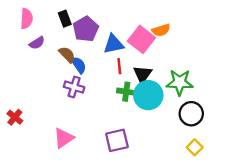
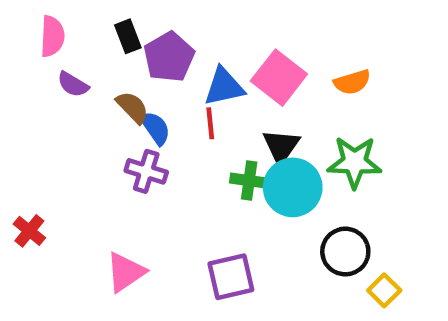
orange semicircle: (161, 30) -> (352, 82), moved
purple semicircle: (37, 43) -> (73, 84), turned 63
red line: (119, 66) -> (210, 123), moved
black circle: (191, 114) -> (345, 252), moved

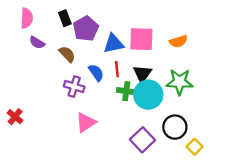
pink square: (279, 78) -> (141, 39), turned -36
red line: (210, 123) -> (117, 69), moved
blue semicircle: (155, 128) -> (96, 73), moved
pink triangle: (126, 272) -> (86, 122), moved
purple square: (231, 277) -> (142, 140), moved, turned -30

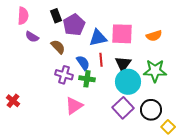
green cross: (126, 91) -> (87, 79), moved
purple square: (142, 140) -> (123, 108), moved

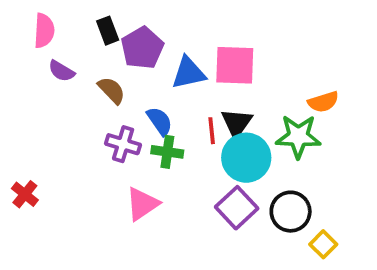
orange semicircle: (154, 36) -> (323, 102), moved
red line: (101, 60) -> (212, 131), moved

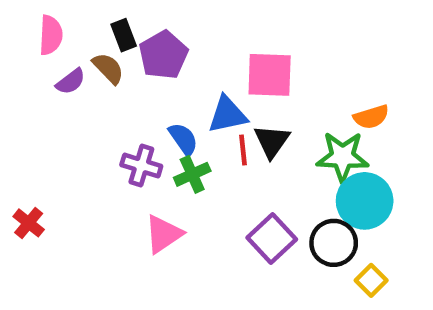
purple semicircle: (61, 71) -> (71, 82), turned -68
blue triangle: (188, 73) -> (228, 115), moved
brown semicircle: (112, 90) -> (108, 68), moved
green cross: (167, 152) -> (192, 174), turned -32
cyan circle: (246, 158) -> (365, 201), moved

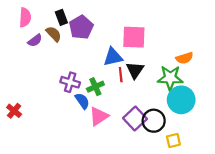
blue semicircle: (183, 139) -> (82, 101), moved
pink triangle: (163, 234) -> (99, 116), moved
black circle: (334, 243) -> (154, 121), moved
yellow square: (371, 280) -> (173, 140), moved, turned 32

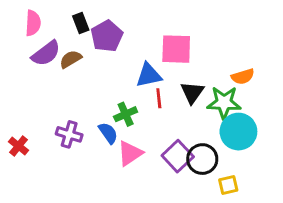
brown semicircle: (54, 34) -> (71, 59), moved, turned -77
purple semicircle: (35, 40) -> (46, 53), size x1.5
black triangle: (135, 70) -> (192, 92), moved
purple cross: (70, 82) -> (69, 134), moved

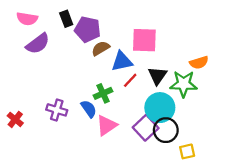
pink semicircle: (33, 23) -> (27, 19), turned 96
purple pentagon: (107, 36) -> (88, 29), turned -30
brown semicircle: (71, 59) -> (101, 48), moved
red line: (159, 98) -> (130, 80), turned 49
cyan circle: (238, 132) -> (160, 108), moved

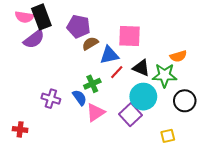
black rectangle: (66, 19) -> (41, 17), moved, size x1.6
black triangle: (157, 76) -> (141, 68), turned -42
red cross: (15, 119) -> (20, 129), moved, turned -32
black circle: (166, 130) -> (185, 101), moved

